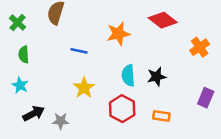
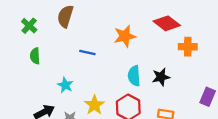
orange cross: (200, 47) -> (188, 47), moved, turned 36
cyan star: (20, 85) -> (65, 85), moved
yellow star: (84, 88) -> (94, 105), moved

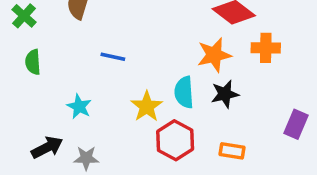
orange star: (125, 36) -> (214, 55), moved
yellow star: (94, 105) -> (147, 106), moved

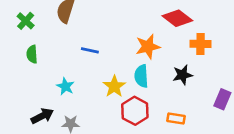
orange star: (214, 55) -> (148, 47), moved
black star: (225, 94) -> (182, 75), moved

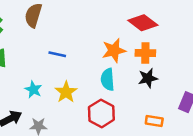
orange cross: (201, 44) -> (145, 53), moved
yellow star: (114, 86) -> (66, 92), moved
orange rectangle: (176, 119) -> (154, 121), moved

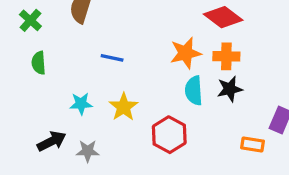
cyan semicircle: (108, 79) -> (194, 91), moved
cyan star: (33, 90) -> (81, 104), turned -30
orange rectangle: (154, 121) -> (253, 144), moved

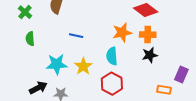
cyan semicircle: (194, 91) -> (112, 56), moved
cyan star: (81, 104) -> (57, 64), size x1.5

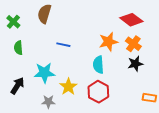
orange cross: (148, 35) -> (133, 44), turned 35
yellow star: (83, 66) -> (68, 87), moved
black arrow: (38, 88) -> (17, 86), moved, turned -30

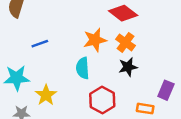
blue line: (63, 45) -> (40, 44), turned -32
red hexagon: (98, 92) -> (102, 100), moved

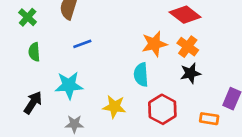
blue line: (40, 44) -> (82, 44), moved
yellow star: (46, 95) -> (114, 107), moved, turned -30

